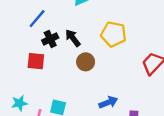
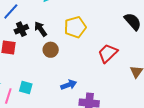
yellow pentagon: (114, 34) -> (75, 27), turned -30

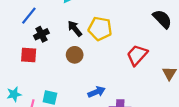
yellow pentagon: (75, 27) -> (100, 29), turned 30
black arrow: (41, 29) -> (75, 29), moved

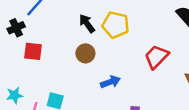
black cross: (41, 34) -> (16, 28), moved
blue arrow: (96, 92) -> (110, 82), moved

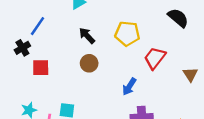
yellow pentagon: (116, 25) -> (127, 34), moved
blue arrow: (110, 82) -> (129, 87), moved, turned 150

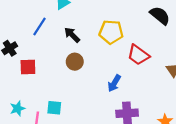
blue line: (38, 26) -> (39, 26), moved
red trapezoid: (155, 58) -> (138, 55), turned -90

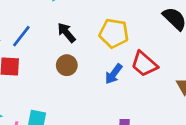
blue line: (39, 26) -> (21, 36), moved
blue arrow: (114, 83) -> (114, 74), moved

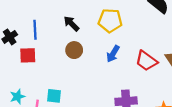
blue line: (21, 36) -> (35, 30), turned -36
red trapezoid: (144, 64) -> (146, 61), moved

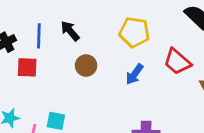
black arrow: (71, 24) -> (70, 31), moved
red trapezoid: (146, 61) -> (177, 62), moved

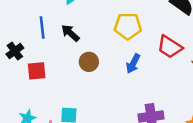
blue line: (39, 36) -> (42, 28), moved

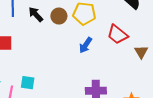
brown circle: (89, 62) -> (59, 16), moved

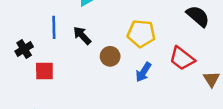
brown circle: (59, 16) -> (110, 56), moved

